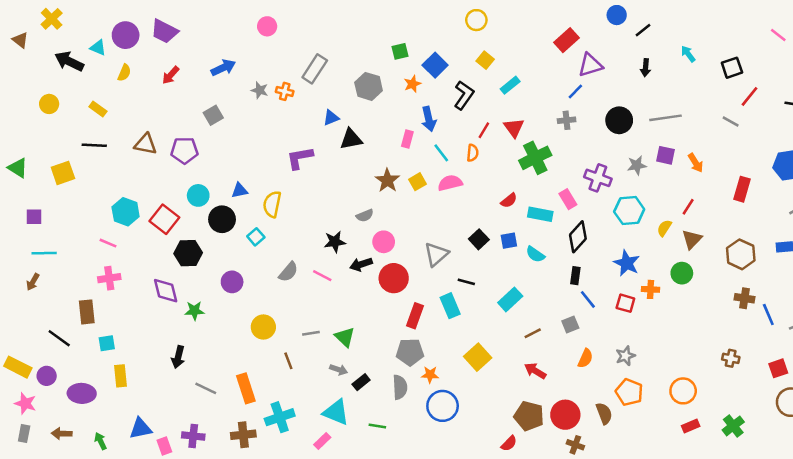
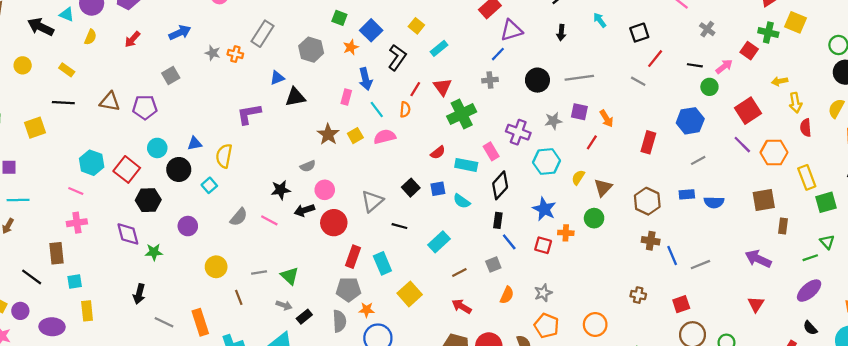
green square: (400, 51) -> (339, 18), turned 35
red line: (688, 207) -> (592, 142), moved
cyan rectangle: (450, 306) -> (382, 263), moved

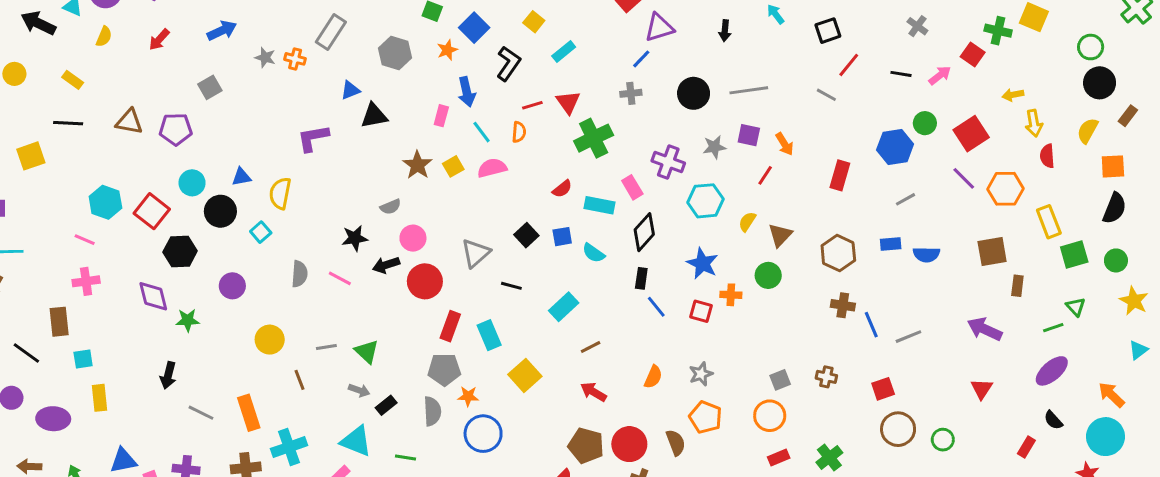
green circle: (709, 87) -> (925, 123), moved
red line: (415, 89) -> (532, 105), turned 42
gray semicircle: (239, 217) -> (299, 274), turned -36
gray square: (493, 265) -> (780, 380), moved

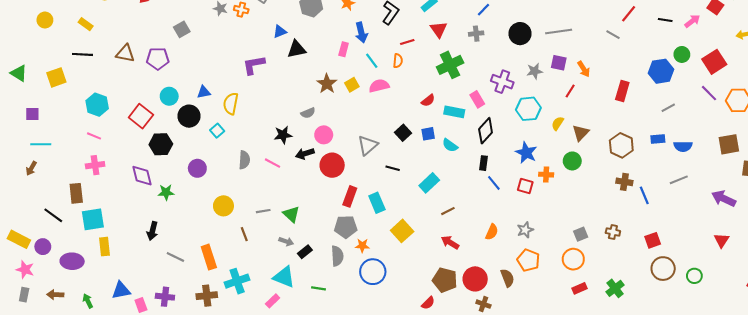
red triangle: (568, 102) -> (439, 29), moved
cyan hexagon: (105, 202) -> (97, 105), moved
gray line: (908, 337) -> (679, 180), moved
cyan square: (83, 359) -> (93, 219), size x1.6

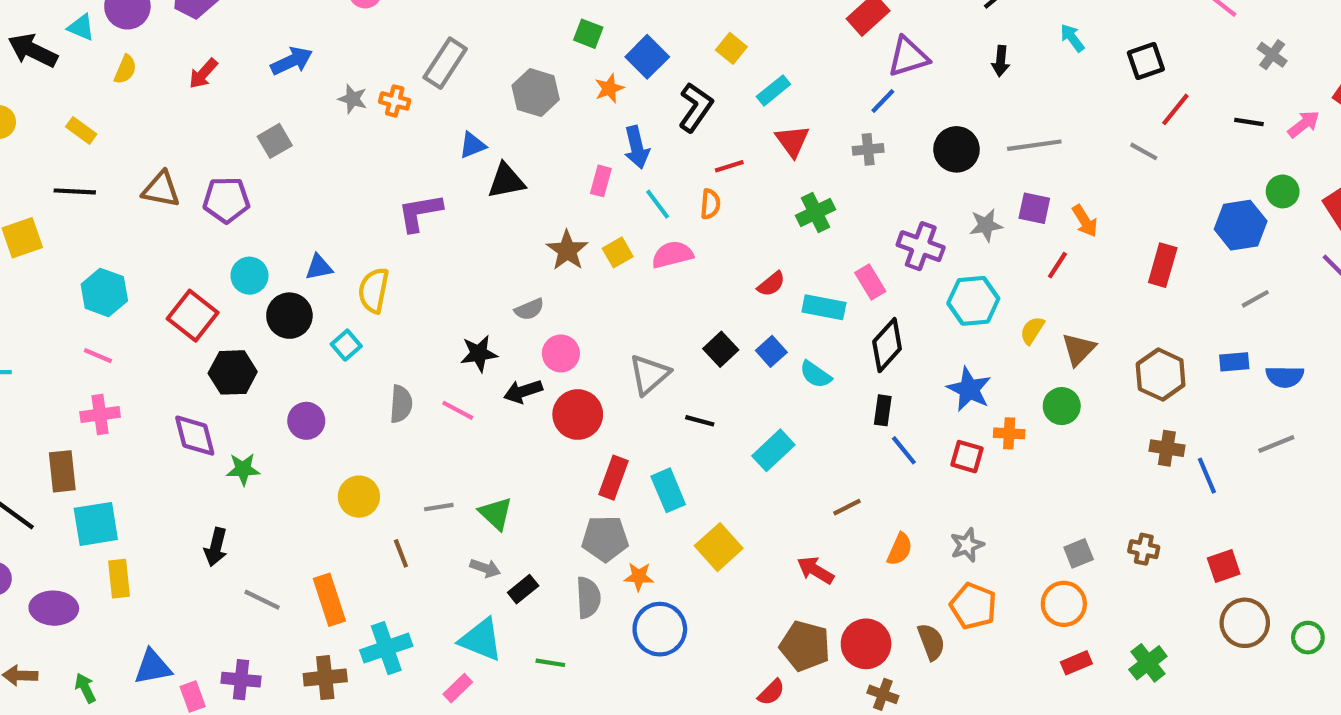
green cross: (450, 65) -> (816, 212), size x0.7
blue square: (428, 134) -> (771, 351), turned -32
brown line: (448, 211) -> (847, 507), moved

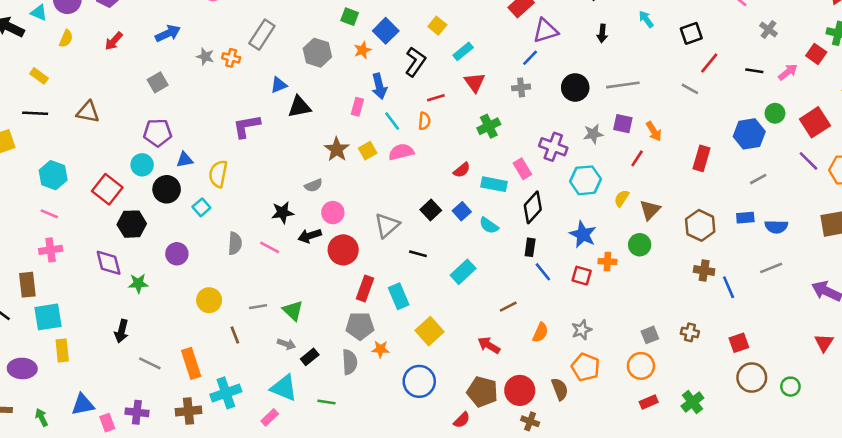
purple pentagon: (226, 200) -> (158, 133), moved
blue circle: (660, 629) -> (419, 381), moved

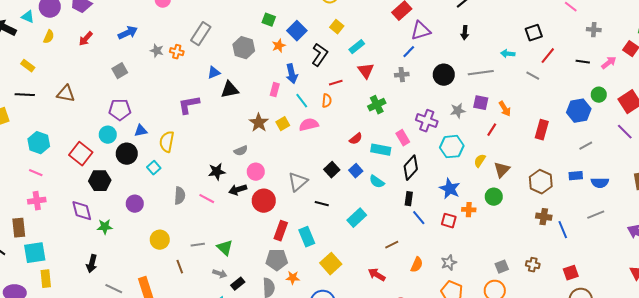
cyan arrow: (646, 19) -> (508, 54), moved, turned -48
gray cross: (769, 29) -> (594, 30), turned -32

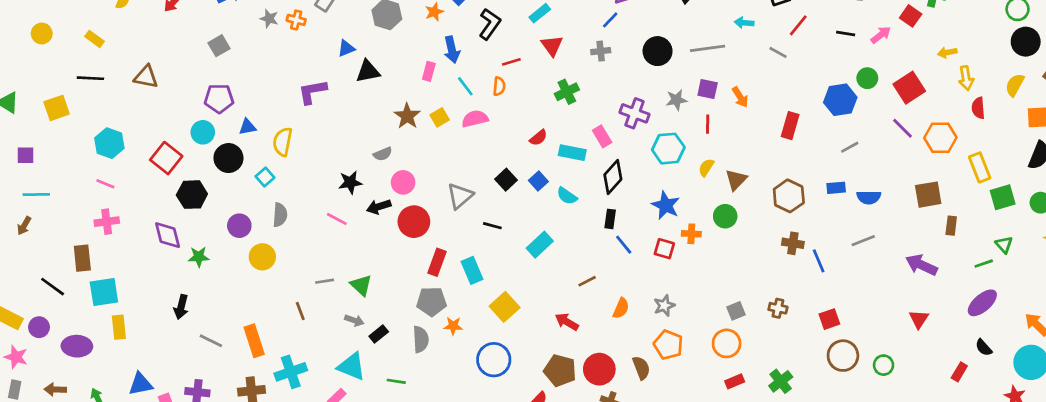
red line: (492, 130) -> (708, 124), moved, turned -32
gray semicircle: (180, 196) -> (280, 215), moved
yellow circle: (160, 240) -> (262, 257), moved

